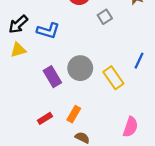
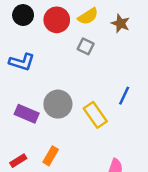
gray square: (105, 17) -> (86, 46), turned -32
purple rectangle: (52, 77) -> (27, 114), turned -36

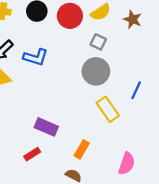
gray circle: (58, 104) -> (96, 71), moved
purple rectangle: (27, 114) -> (46, 127), moved
orange rectangle: (51, 156) -> (82, 149), moved

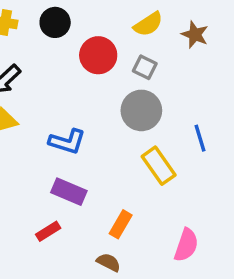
red circle: (70, 16) -> (98, 55), moved
blue L-shape: (36, 57) -> (67, 142), moved
blue line: (136, 90) -> (200, 138), turned -42

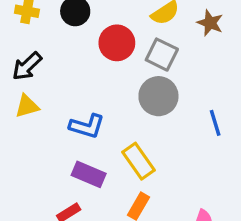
gray square: (145, 67) -> (162, 55), size x1.4
yellow rectangle: (159, 166) -> (139, 161), moved

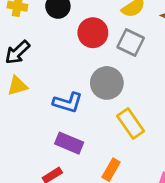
gray circle: (158, 96) -> (107, 83), moved
yellow rectangle: (139, 161) -> (131, 123), moved

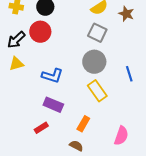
red circle: (93, 33) -> (40, 32), moved
gray circle: (107, 83) -> (94, 62), moved

